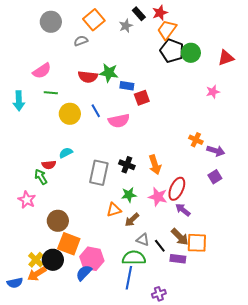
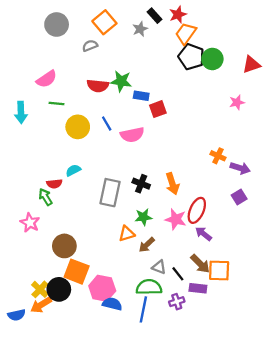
blue semicircle: (84, 273) -> (112, 304), moved, turned 60
purple cross: (159, 294) -> (177, 302), moved

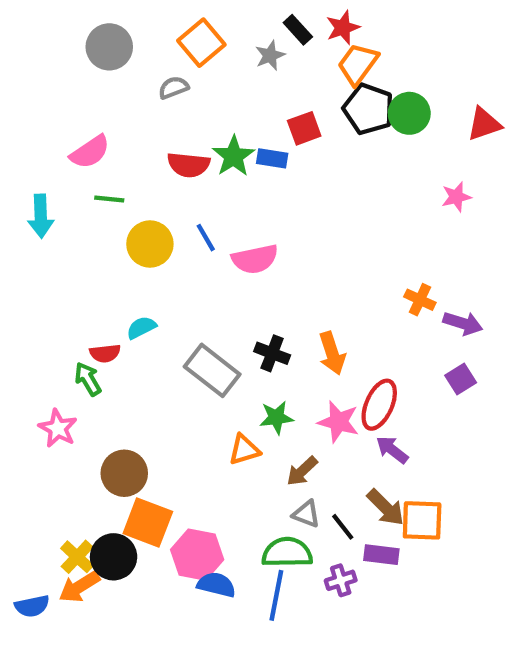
green star: (121, 81) -> (234, 156), turned 30
blue rectangle: (141, 96) -> (272, 158), moved
red square: (158, 109) -> (304, 128), moved
gray rectangle: (110, 193) -> (212, 370), turned -64
brown arrow: (147, 245) -> (302, 471), moved

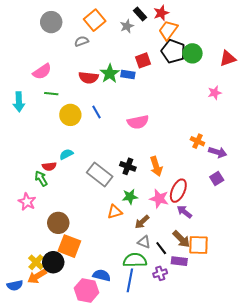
pink semicircle: (255, 259) -> (138, 122), moved
pink hexagon: (197, 555) -> (87, 290), moved

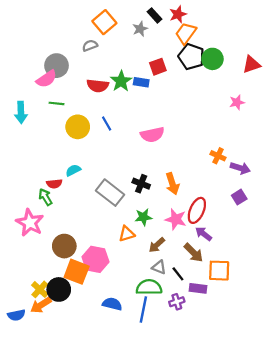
gray circle: (51, 22) -> (56, 66), moved
pink star: (27, 202) -> (30, 223), size x1.4
brown arrow: (181, 239) -> (194, 253), moved
pink hexagon: (87, 290) -> (95, 259), moved

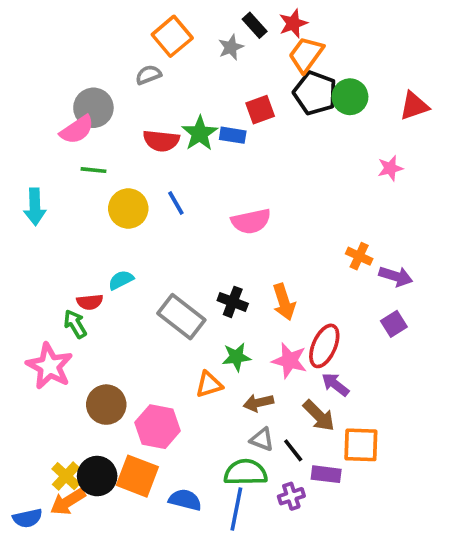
cyan arrow: (21, 112) -> (35, 207), moved
brown arrow: (157, 245) -> (258, 403), turned 30
orange square: (77, 272) -> (137, 476), moved

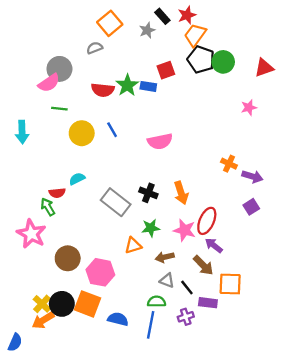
green semicircle: (246, 472) -> (157, 302), size x0.7
blue semicircle: (27, 518) -> (15, 342), moved, turned -54

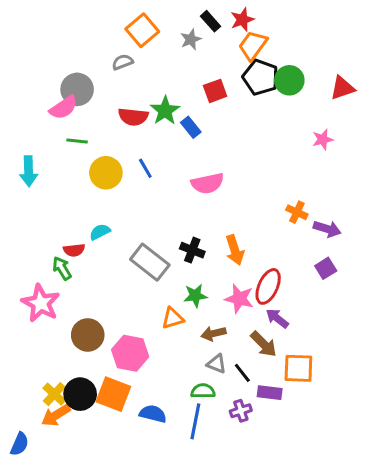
blue rectangle: (148, 86) -> (191, 127), moved, turned 42

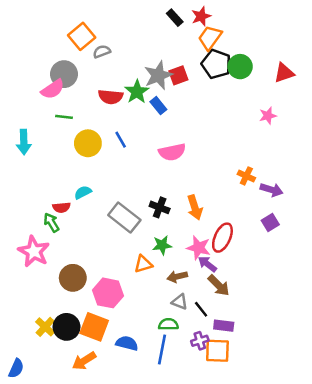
orange square: (142, 30) -> (82, 36), moved
gray star: (191, 39) -> (158, 75), moved, size x1.6
purple arrow: (277, 318) -> (207, 264), moved
orange square: (298, 368) -> (217, 351), moved
orange arrow: (56, 415) -> (84, 361), moved

